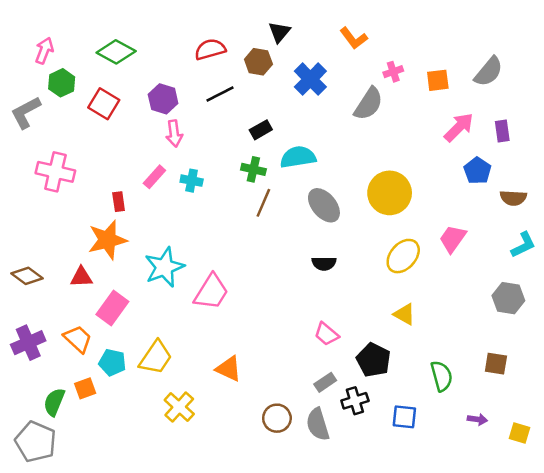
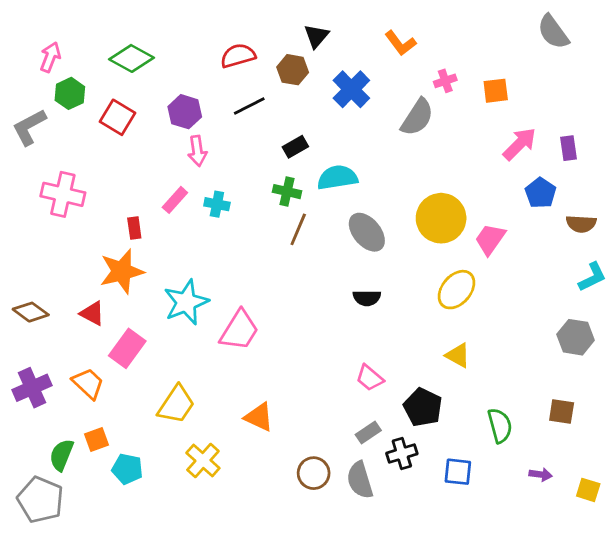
gray semicircle: (489, 72) -> (553, 32), moved, turned 104
pink trapezoid: (453, 239) -> (490, 239), moved
red triangle: (81, 277) -> (92, 313), turned 30
cyan pentagon: (112, 362) -> (127, 469), moved

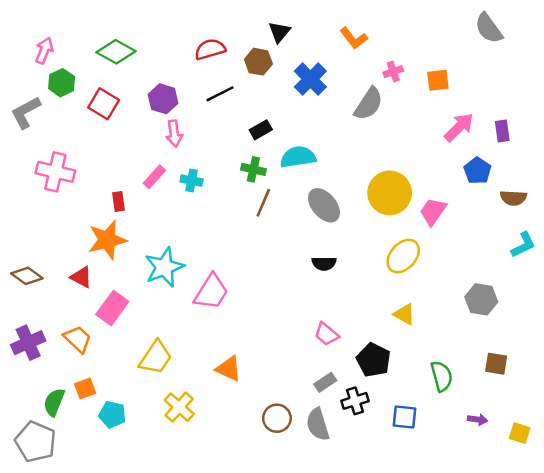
gray hexagon: (576, 337) -> (481, 299), moved

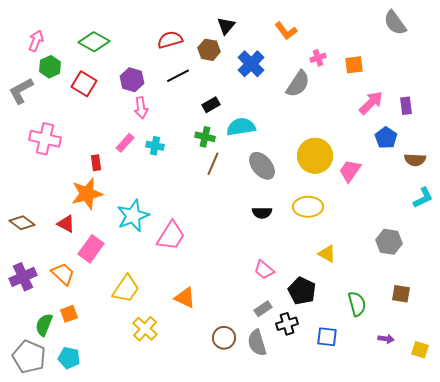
yellow ellipse: (403, 256) -> (308, 207), moved, turned 48
cyan pentagon: (112, 414) -> (69, 358), moved

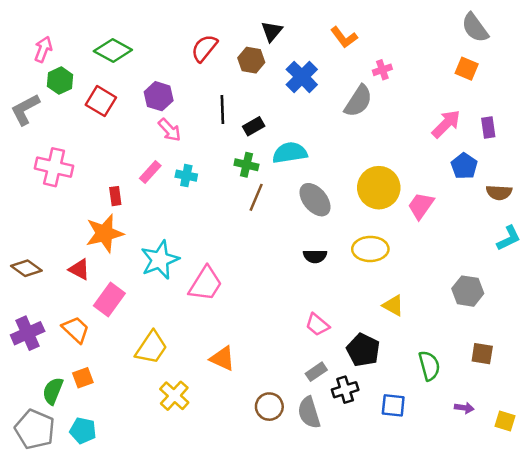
red semicircle: (170, 40) -> (204, 48), turned -35
orange square: (354, 65) -> (467, 69), moved, turned 30
black line: (178, 76) -> (222, 109), moved, turned -65
pink arrow: (141, 108) -> (169, 130), turned -35

